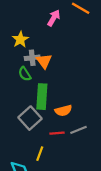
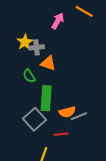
gray cross: (32, 58) -> (37, 47), moved
orange triangle: (44, 61) -> (48, 63), turned -35
gray line: (78, 130) -> (79, 116), moved

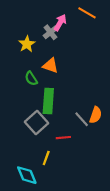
gray cross: (37, 47) -> (50, 32), moved, turned -32
orange semicircle: (67, 112) -> (96, 115), moved, turned -56
gray line: (79, 116) -> (82, 119), turned 70

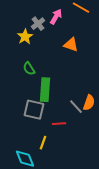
gray cross: (50, 32) -> (38, 24), moved
orange triangle: (50, 66) -> (71, 45), moved
gray square: (37, 123) -> (34, 110), turned -35

